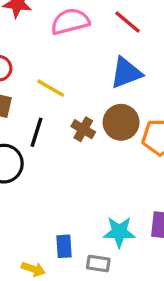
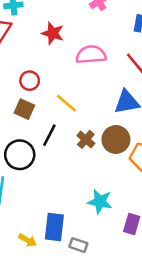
cyan star: (119, 232) -> (100, 202), moved
blue rectangle: (64, 246) -> (54, 227), size x1.5

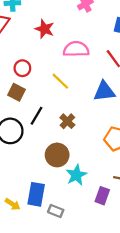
yellow line: (67, 103) -> (60, 81), moved
brown circle: (116, 140) -> (57, 155), moved
cyan star: (100, 202) -> (76, 175), turned 30

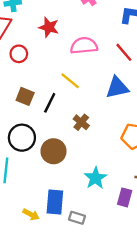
red circle: (22, 68) -> (19, 54), moved
black line: (37, 116) -> (50, 103), moved
brown circle: (57, 155) -> (54, 151), moved

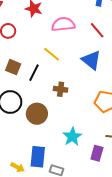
blue triangle: (117, 88) -> (91, 60), turned 50
brown cross: (81, 122) -> (61, 89), turned -32

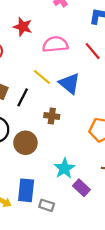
blue triangle: (91, 60) -> (69, 83), moved
purple rectangle: (97, 153) -> (81, 188), moved, turned -63

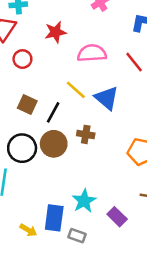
red star: (23, 27) -> (56, 32), turned -30
brown circle: (25, 143) -> (54, 144), moved
cyan star: (64, 168) -> (84, 201), moved

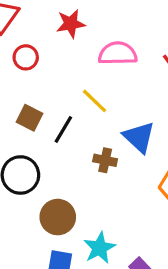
blue triangle: (107, 98) -> (139, 137), moved
brown circle: (54, 144) -> (58, 217), moved

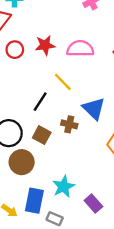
red star: (71, 24) -> (45, 45), moved
brown square: (30, 118) -> (42, 135), moved
brown circle: (58, 217) -> (22, 162), moved

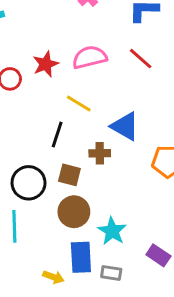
brown circle: (22, 162) -> (74, 212), moved
purple rectangle: (93, 204) -> (158, 255), moved

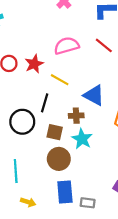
red star: (46, 64) -> (34, 64), moved
black circle: (29, 183) -> (22, 122), moved
cyan star: (112, 231) -> (82, 139), moved
yellow arrow: (53, 277) -> (28, 202), moved

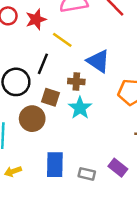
brown circle: (59, 159) -> (32, 119), moved
yellow arrow: (28, 202) -> (13, 171), turned 136
gray rectangle: (88, 203) -> (87, 174), moved

